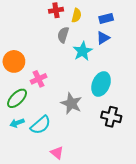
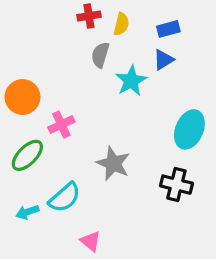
cyan ellipse: (101, 84) -> (189, 129), moved
cyan arrow: (17, 123) -> (27, 212), moved

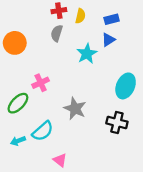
gray semicircle: (100, 55) -> (57, 33), moved
orange circle: (22, 97) -> (15, 43), moved

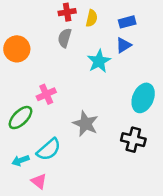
pink triangle: (60, 160) -> (39, 181), moved

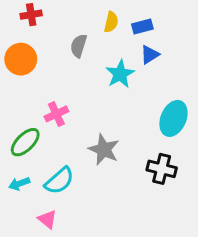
red cross: (67, 12) -> (31, 15), moved
blue rectangle: (127, 22) -> (142, 26), moved
cyan arrow: (20, 160) -> (19, 184), moved

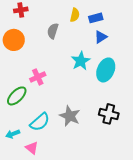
cyan star: (120, 74) -> (81, 61), moved
cyan ellipse: (174, 118) -> (106, 70), moved
gray star: (104, 150) -> (70, 116), moved
cyan arrow: (19, 184) -> (13, 134), moved

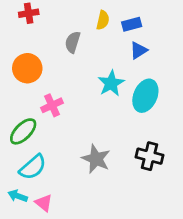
orange circle: (14, 40) -> (27, 68), moved
cyan semicircle: (40, 122) -> (33, 167), moved
cyan arrow: (13, 134) -> (18, 196), moved, turned 40

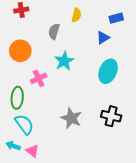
blue rectangle: (132, 24) -> (116, 18), moved
cyan star: (111, 83) -> (64, 61), moved
green ellipse: (23, 131) -> (17, 98), turned -40
cyan semicircle: (33, 167) -> (24, 124), turned -85

